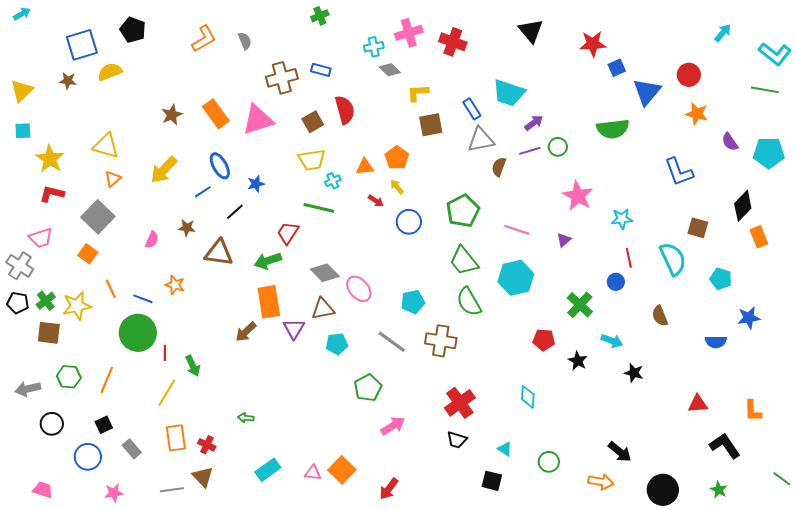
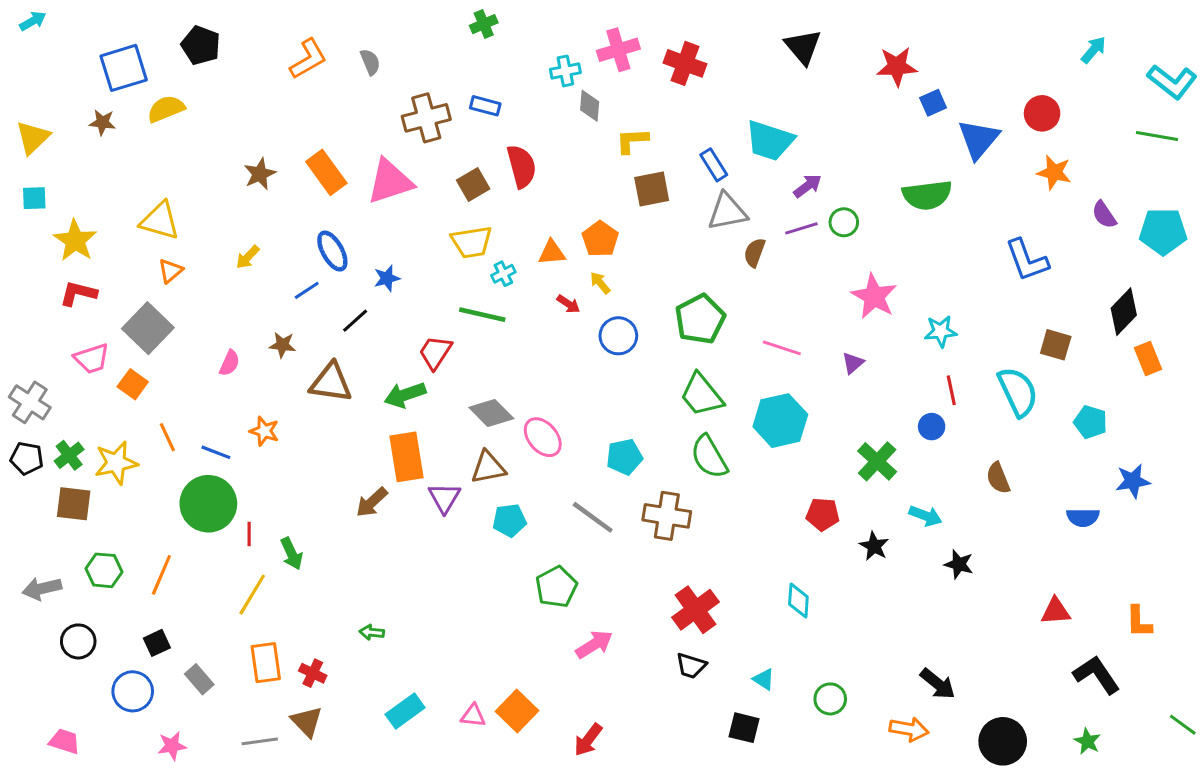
gray diamond: (390, 70) -> (590, 106), turned 50
yellow arrow: (164, 170) -> (248, 257), size x0.6
pink trapezoid: (41, 238) -> (92, 358), moved

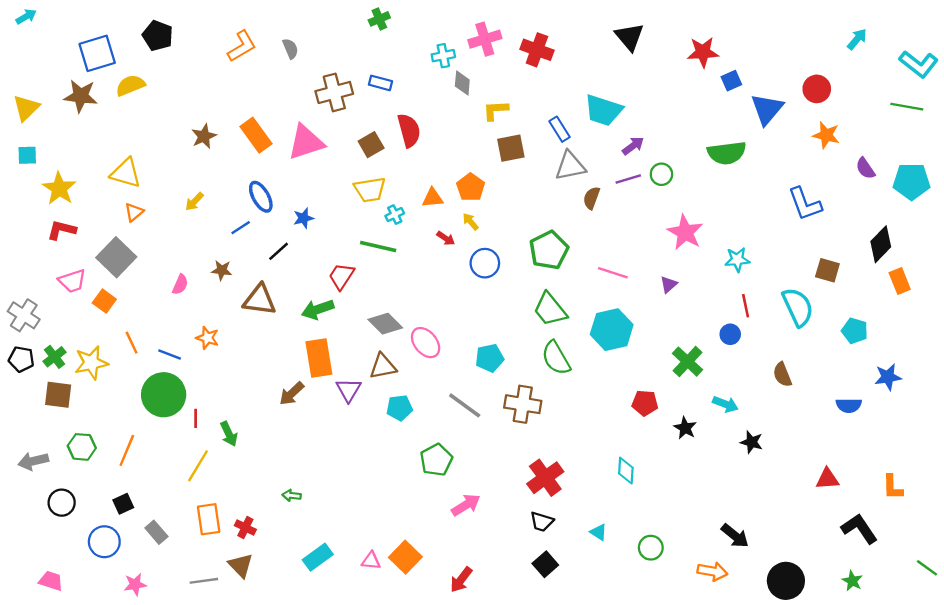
brown star: (102, 122) -> (81, 96), size x1.6
black square: (744, 728) -> (545, 564), moved, turned 35

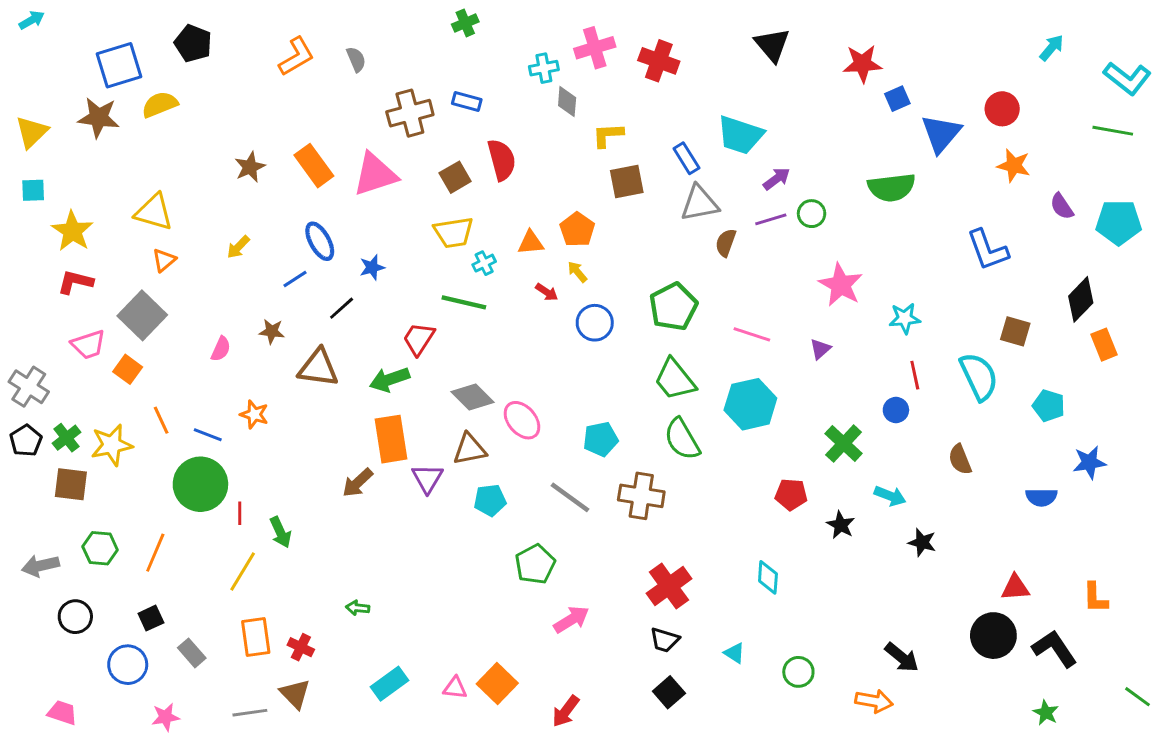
black pentagon: (21, 359) -> (26, 441), turned 30
black circle: (786, 581) -> (993, 636), moved

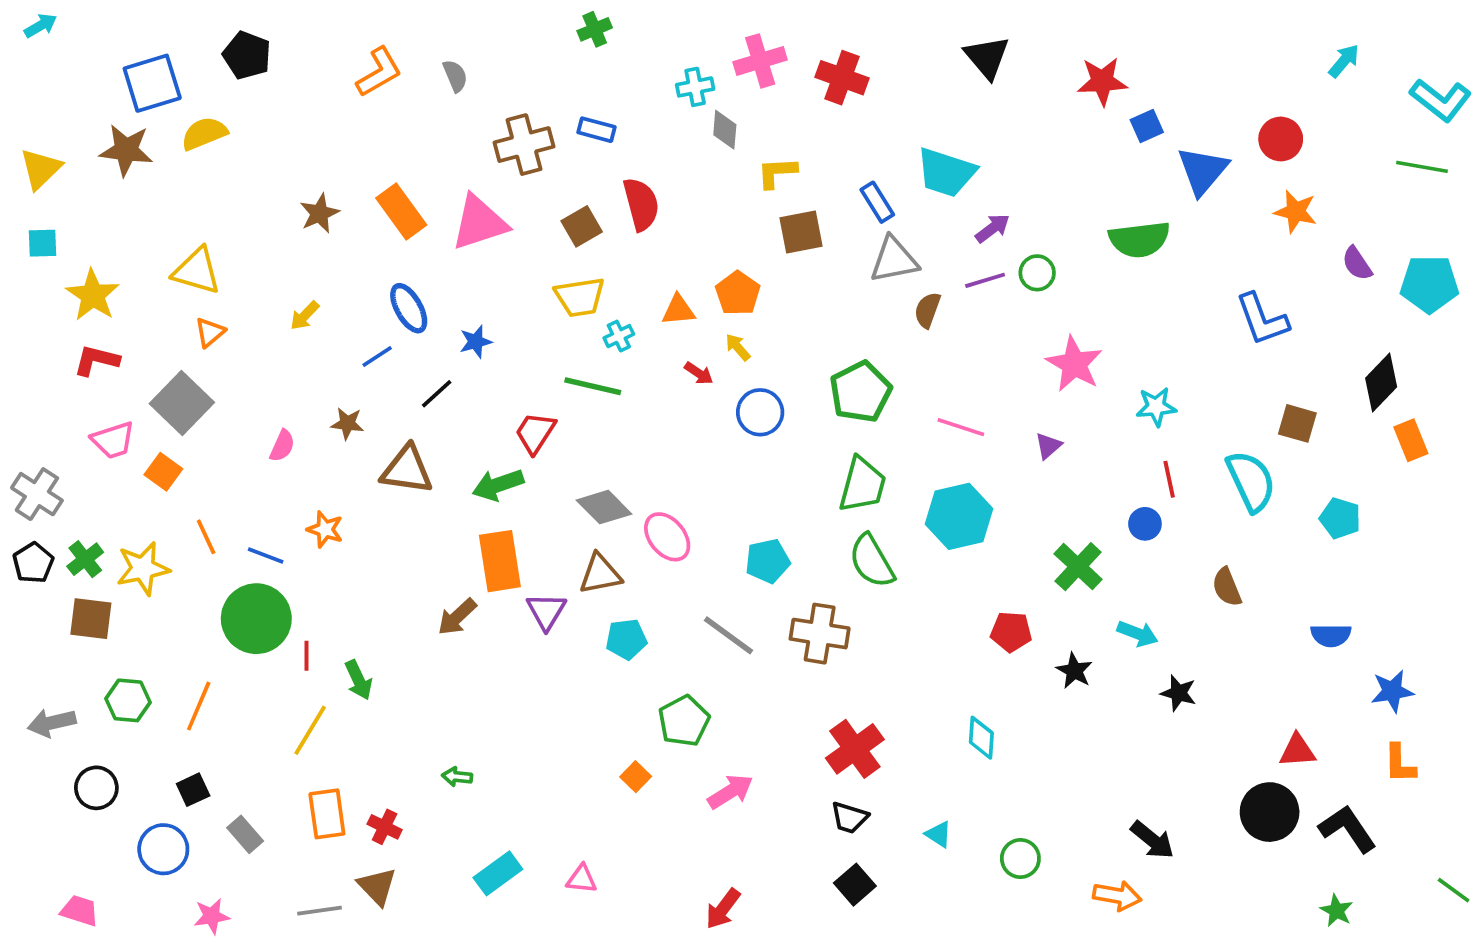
green trapezoid: (675, 379) -> (862, 485), turned -126
blue star: (1089, 462) -> (1392, 691), moved
orange square: (497, 684) -> (636, 777), moved, size x0.6

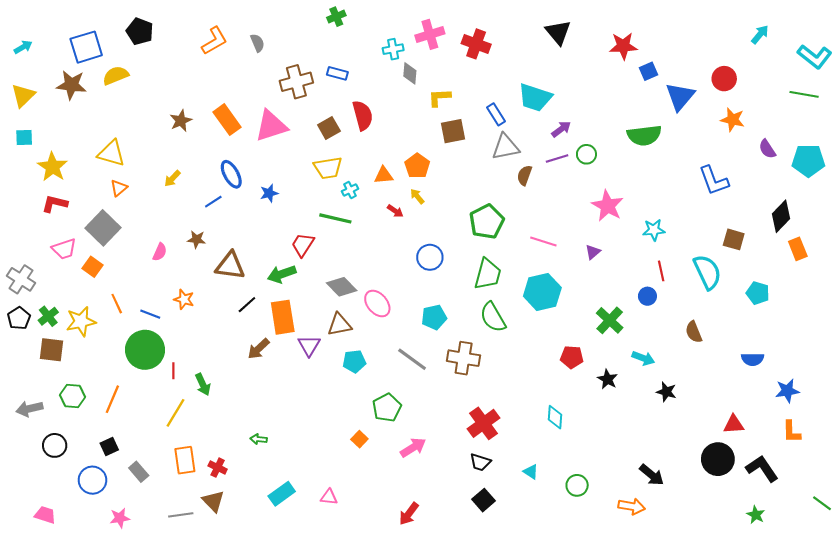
cyan arrow: (41, 26) -> (23, 47), moved
black line: (437, 394) -> (247, 305), moved
blue circle: (760, 412) -> (430, 257), moved

